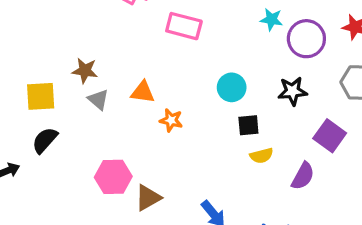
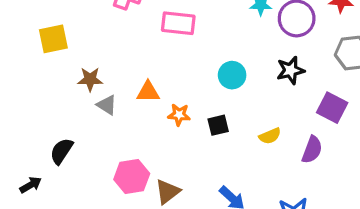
yellow square: (41, 96) -> (53, 39), moved
black square: (248, 125) -> (218, 125), moved

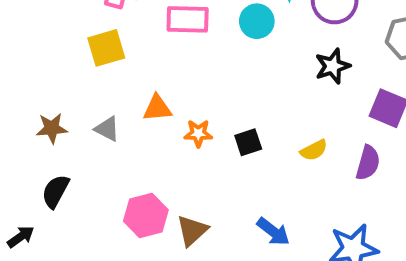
yellow square: (53, 39) -> (106, 48), moved
cyan circle: (232, 75) -> (257, 21), moved
brown star: (90, 79) -> (52, 128), moved

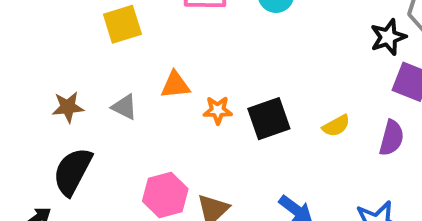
black star: (333, 66) -> (388, 37), moved
black square: (248, 142) -> (269, 119), size x1.5
black semicircle: (55, 191) -> (73, 171), size x1.4

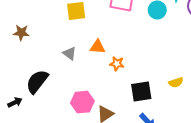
brown star: (68, 107) -> (21, 33), moved
black square: (269, 119) -> (141, 91), moved

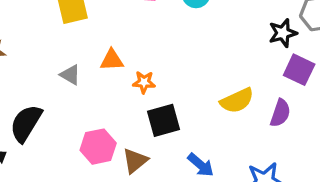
yellow semicircle: (176, 82) -> (237, 101), size x1.5
black square: (141, 91) -> (164, 120), moved

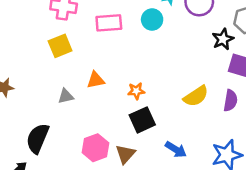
gray triangle: (70, 75) -> (66, 96), turned -35
orange star: (144, 82) -> (136, 91), moved

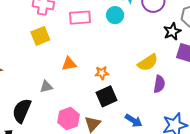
gray triangle: (66, 96) -> (46, 87), moved
yellow semicircle: (196, 96) -> (148, 63), moved
purple semicircle: (230, 101) -> (159, 84), moved

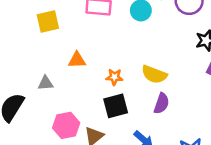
yellow semicircle: (148, 63) -> (154, 74), moved, turned 45
purple semicircle: (159, 84) -> (162, 103), moved

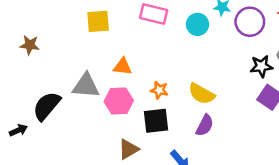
gray triangle: (46, 83) -> (86, 86), size x1.6
pink hexagon: (66, 125) -> (119, 101), moved

